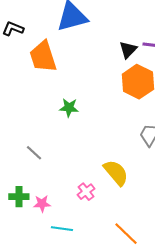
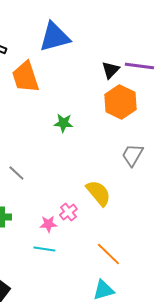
green star: (69, 108) -> (63, 123), moved
pink star: (42, 204) -> (48, 224), moved

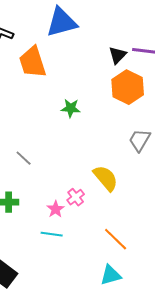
pink star: (48, 224) -> (56, 209), turned -30

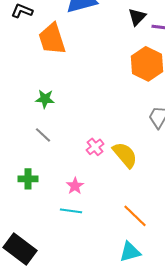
black triangle: (118, 55) -> (137, 17), moved
green star: (71, 108) -> (45, 99), moved
pink cross: (76, 197) -> (95, 147), moved

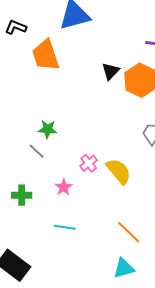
black triangle: (137, 17) -> (111, 71), moved
green star: (45, 99) -> (48, 129), moved
pink star: (75, 186) -> (64, 187), moved

